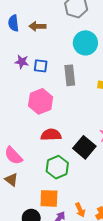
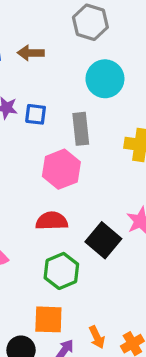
pink hexagon: (41, 101) -> (61, 169), moved

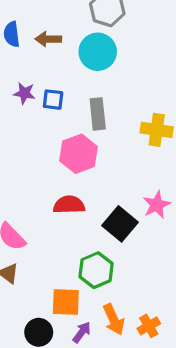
cyan circle: (105, 79) -> (98, 52), moved
green hexagon: (61, 271) -> (96, 270), moved
orange arrow: (97, 337) -> (114, 320), size x1.4

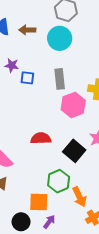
blue square: (53, 100) -> (27, 78), moved
pink hexagon: (79, 154) -> (73, 105), moved
orange arrow: (114, 320) -> (79, 197), moved

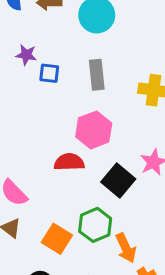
pink hexagon: (73, 105) -> (94, 130), moved
orange square: (39, 202) -> (57, 239), moved, turned 30

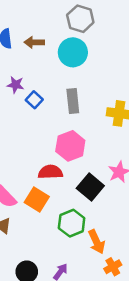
blue square: (49, 73) -> (34, 100), turned 35
orange square: (57, 239) -> (37, 199), moved

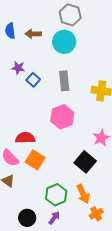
red semicircle: (50, 172) -> (25, 138), moved
black square: (90, 187) -> (85, 162), moved
green hexagon: (72, 223) -> (56, 195), moved

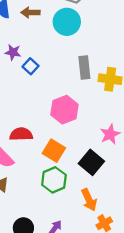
gray rectangle: (64, 81) -> (84, 67), moved
orange square: (35, 160) -> (54, 151), moved
green hexagon: (56, 195) -> (54, 180), moved

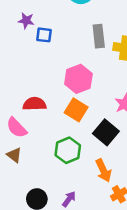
blue square: (30, 66) -> (44, 35), turned -35
orange square: (54, 151) -> (76, 110), moved

